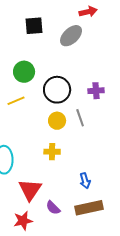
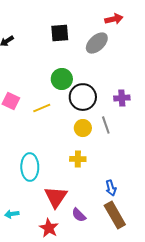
green circle: (24, 72) -> (62, 79), moved
brown rectangle: (89, 208) -> (115, 215), turned 72
red star: (23, 221) -> (49, 228), turned -30

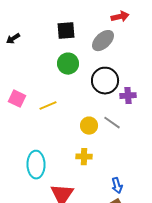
green circle: (62, 79) -> (68, 64), moved
black circle: (83, 97) -> (105, 81), moved
gray line: (106, 125) -> (112, 123), turned -36

